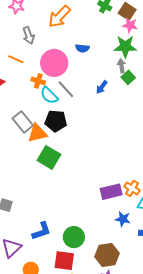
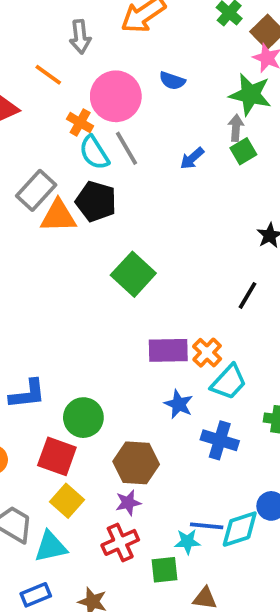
gray rectangle: (23, 122) -> (36, 190), turned 70
green square: (49, 157) -> (133, 274), moved

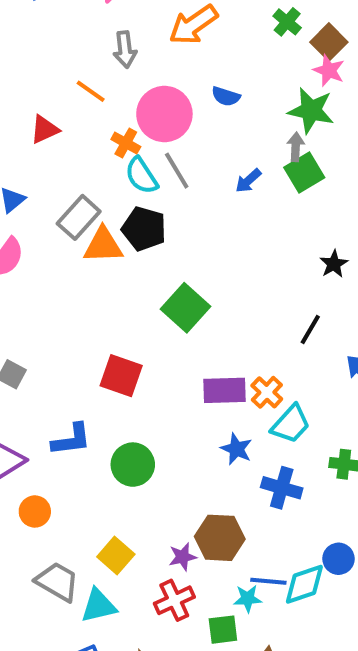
green square: (243, 151) -> (304, 172), size x1.4
red square: (57, 456) -> (121, 376), moved
brown hexagon: (136, 463) -> (220, 538), moved

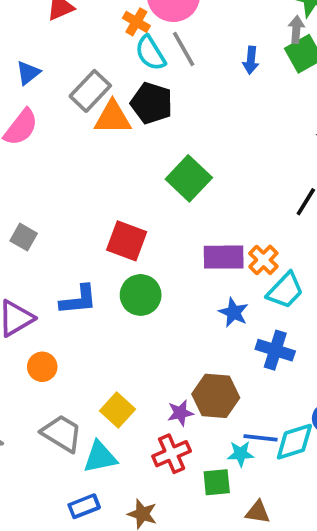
blue arrow: (248, 181) -> (251, 60), turned -44
green circle: (133, 465) -> (141, 295), moved

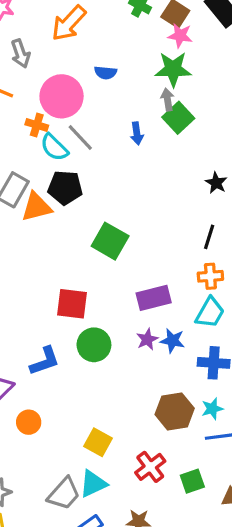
orange cross: (263, 260) -> (210, 276), moved, turned -35
purple star: (180, 413) -> (147, 339), moved
gray trapezoid: (62, 433) -> (64, 494), moved, turned 114
cyan star: (241, 454) -> (212, 409), moved

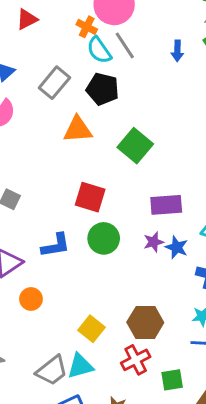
orange triangle: (37, 207) -> (78, 129), moved
brown hexagon: (175, 411) -> (145, 322), moved

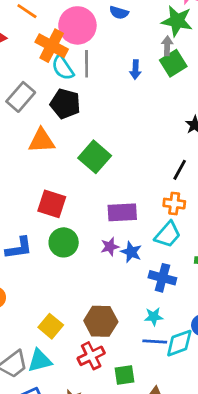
orange cross: (87, 27) -> (52, 46), size x1.6
gray line: (125, 45) -> (87, 64), turned 32

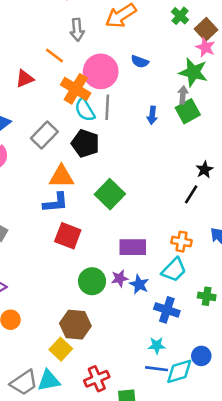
black line: (180, 170) -> (191, 194), moved
green circle: (64, 242) -> (92, 281), moved
blue L-shape: (19, 248) -> (56, 203), moved
brown hexagon: (101, 321) -> (75, 325), moved

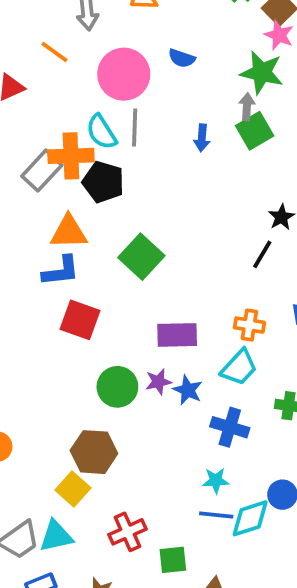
orange cross: (76, 89) -> (71, 156), moved, turned -32

